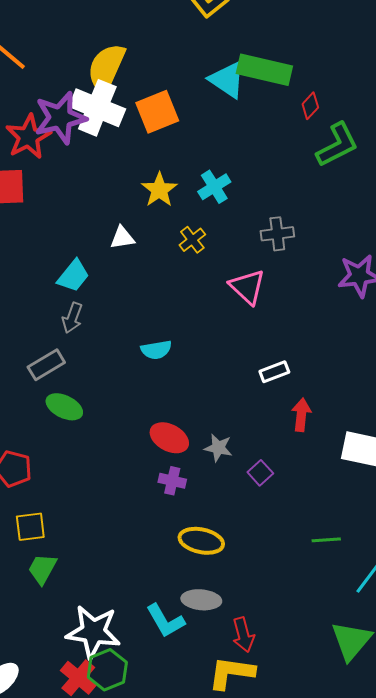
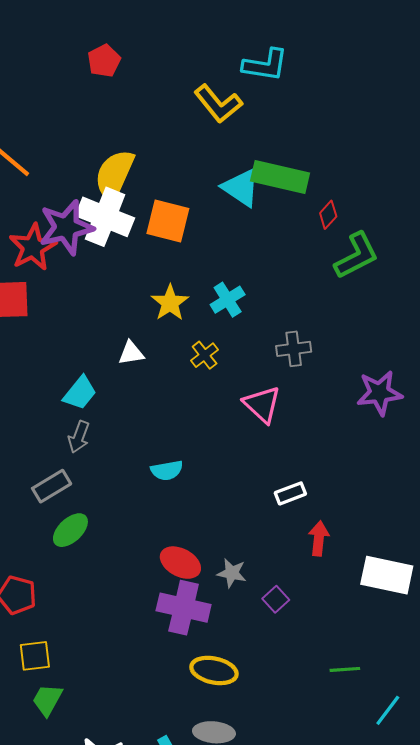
orange square: (157, 112) -> (168, 221), turned 36
green ellipse: (64, 407) -> (70, 530), turned -69
purple cross: (172, 481) -> (184, 608), size x1.8

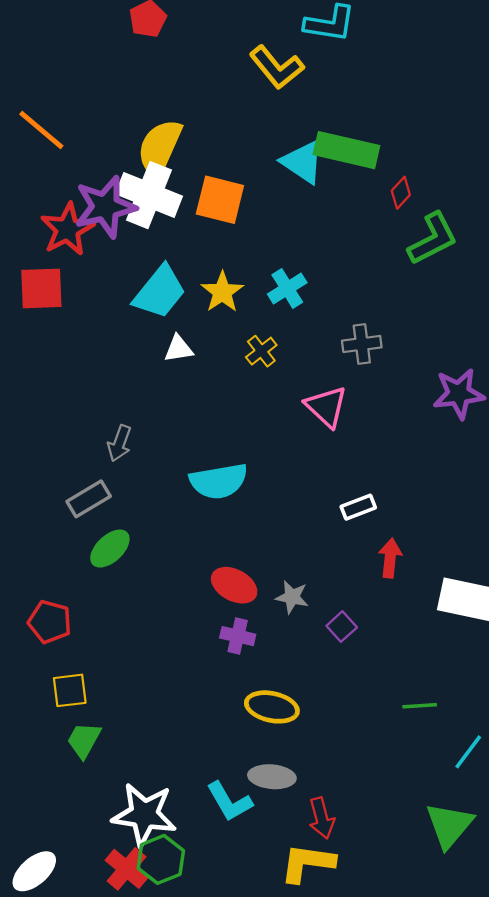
cyan trapezoid: (80, 393) -> (160, 292), moved, size x1.4
cyan semicircle: (167, 470) -> (219, 481), size x1.6
purple cross: (184, 608) -> (238, 636), size x0.6

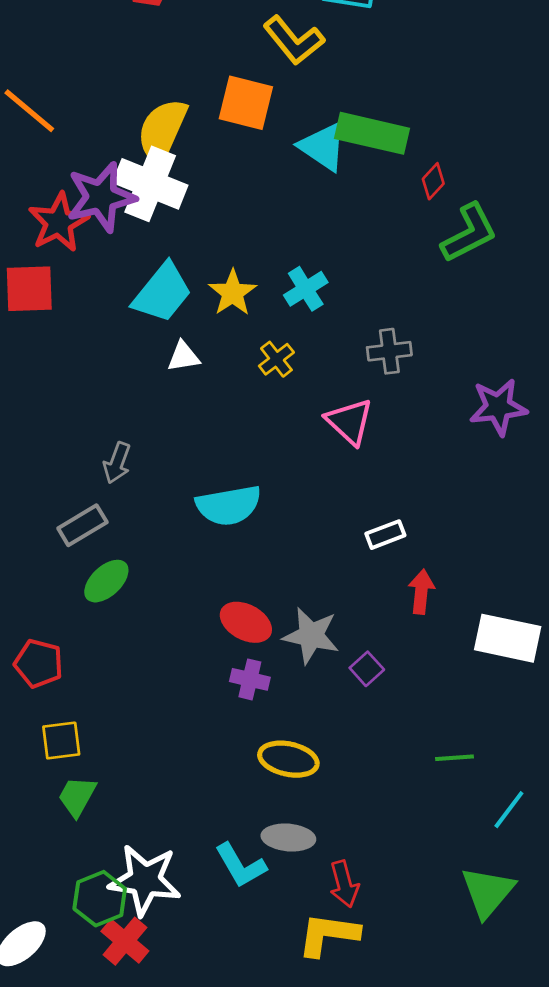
orange square: (220, 200) -> (246, 103), moved
gray star: (292, 597) -> (311, 636), size x1.5
green hexagon: (161, 859) -> (100, 899), moved

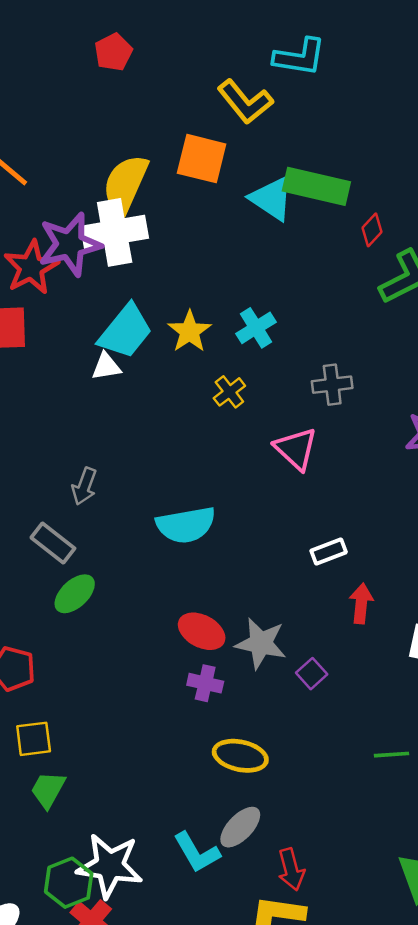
white cross: (150, 184) -> (115, 232), turned -32
white triangle: (183, 357) -> (106, 367), moved
gray rectangle: (82, 525) -> (53, 543), turned 69
gray ellipse: (288, 838) -> (240, 827), turned -51

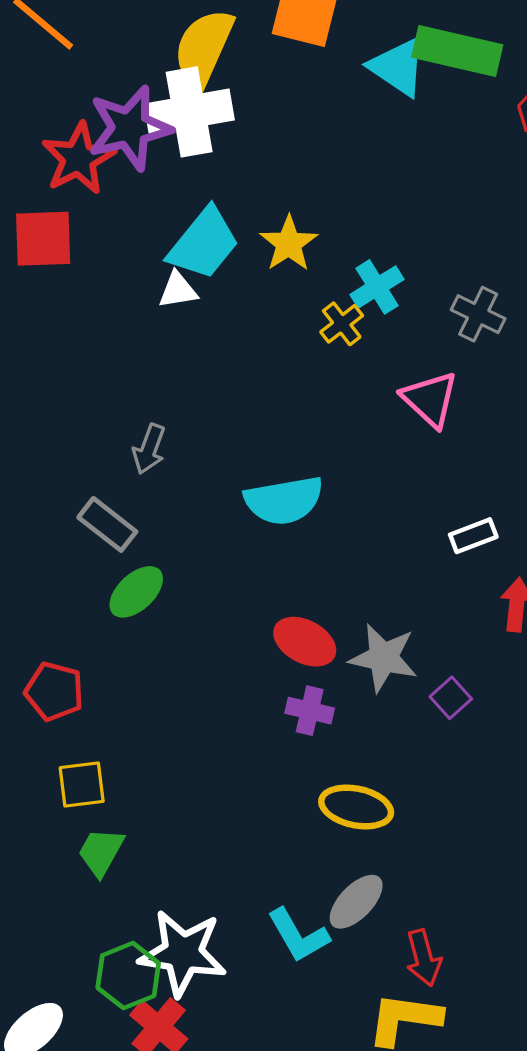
cyan cross: (256, 328) -> (377, 287), moved
gray cross: (332, 385) -> (478, 314), turned 33

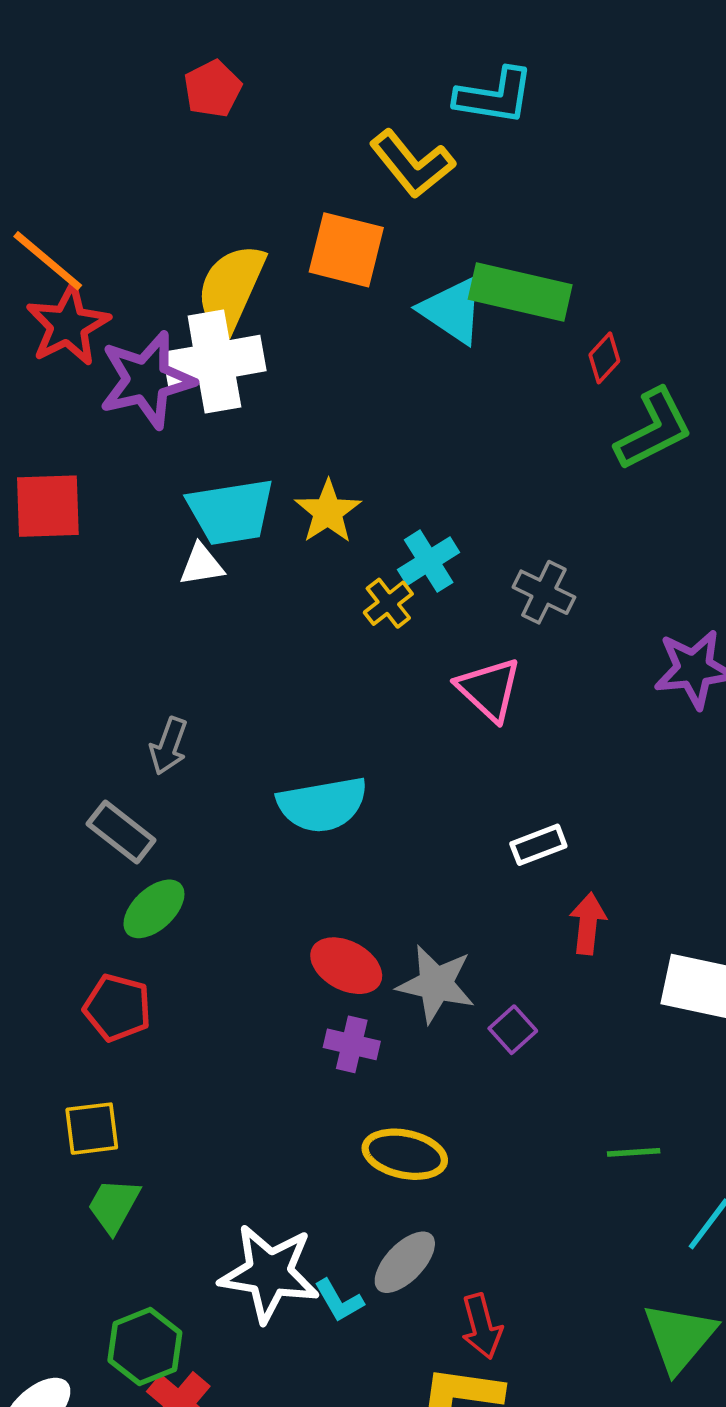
red star: (78, 158) -> (68, 325), moved
cyan trapezoid: (204, 244) -> (231, 512), turned 42
red pentagon: (54, 691) -> (117, 1008), moved
cyan L-shape: (298, 935) -> (339, 1301), size x0.7
white star: (183, 953) -> (269, 1273), moved

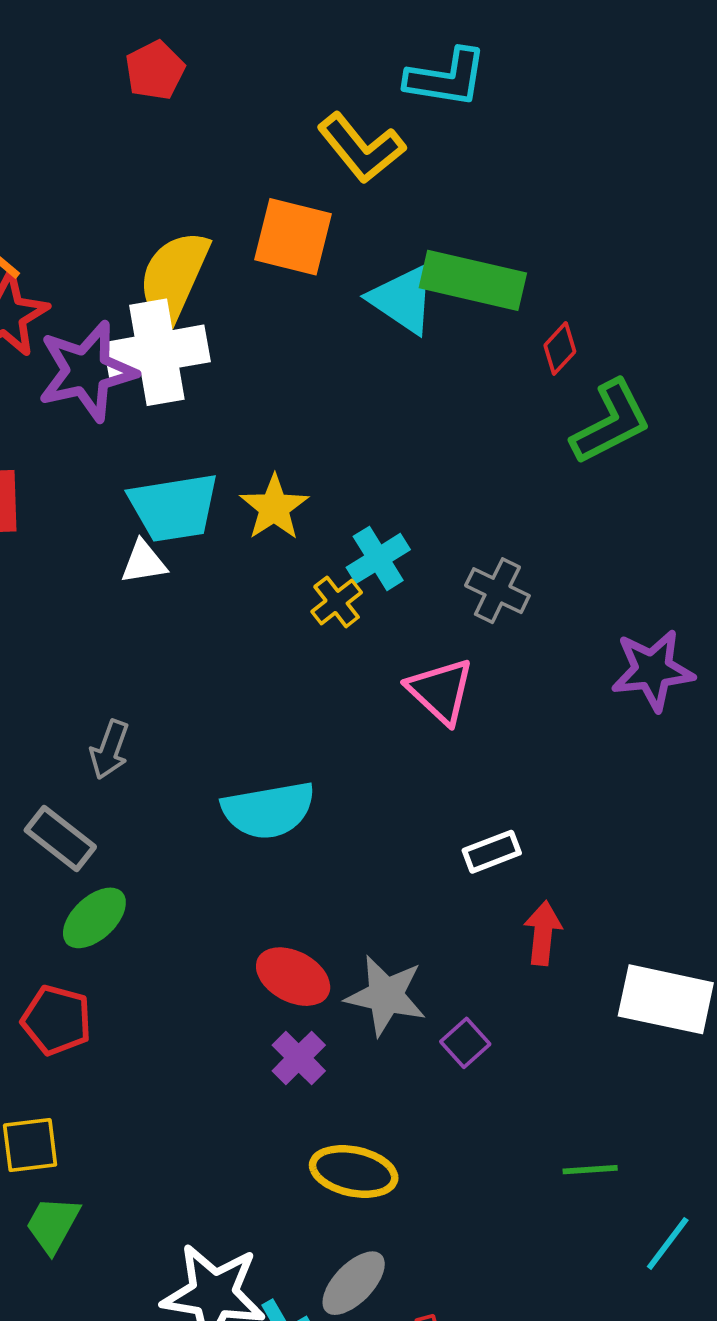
purple cross: (352, 1044) -> (299, 1058), turned 32

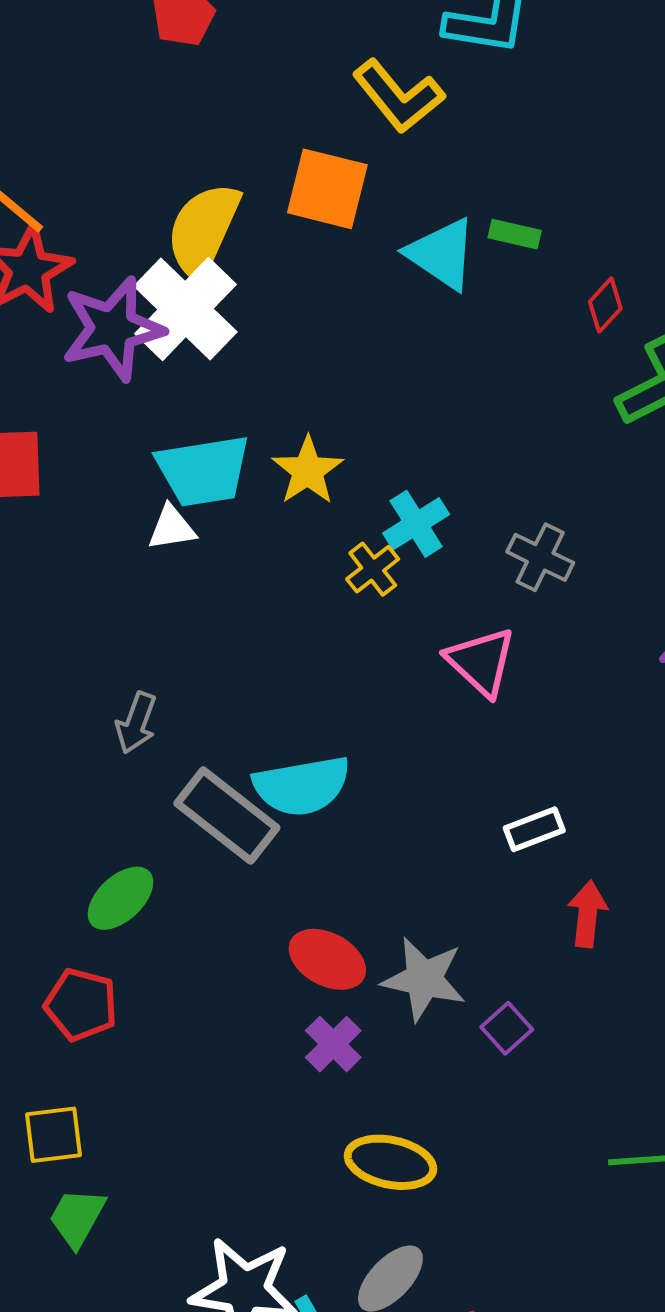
green rectangle: (473, 280) -> (515, 234), size x0.5
white cross: (157, 352) -> (185, 309), turned -36
gray rectangle: (60, 838) -> (227, 815), moved, size x1.4

